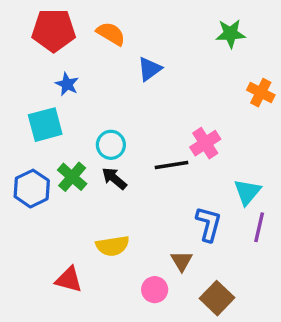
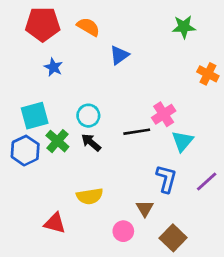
cyan square: (45, 125) -> (35, 116), moved
cyan triangle: (247, 192) -> (182, 141), moved
purple line: (259, 227) -> (207, 181), turned 35

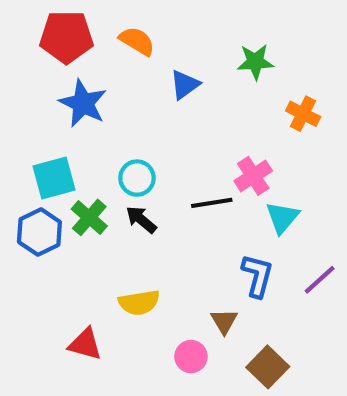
green star: (184, 27) -> (255, 62), moved
blue star: (53, 67) -> (83, 103), size x1.6
orange cross: (208, 74) -> (303, 114), moved

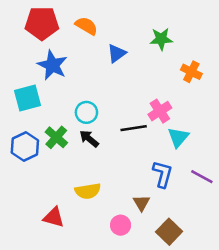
cyan square: (54, 178) -> (27, 98), moved
purple line: (320, 280) -> (202, 177), turned 70

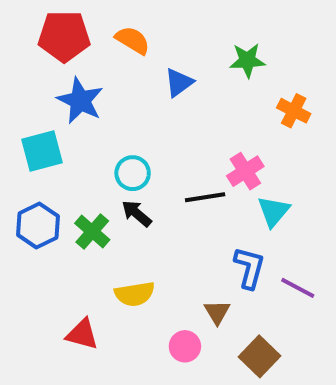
green cross: (56, 137) -> (92, 232), moved
purple line: (202, 177) -> (298, 288), moved

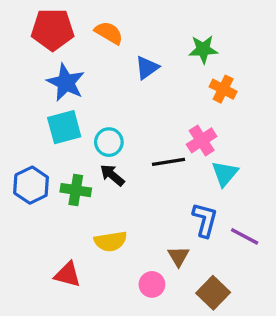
orange cross: (294, 111) -> (223, 89), moved
cyan square: (42, 151) -> (64, 127), moved
green cross: (92, 232) -> (76, 190), turned -32

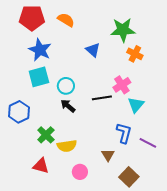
green star: (203, 49) -> (123, 30), size x1.4
blue triangle: (147, 68) -> (93, 50), moved, turned -42
green cross: (76, 190) -> (46, 135), moved, turned 36
pink circle: (152, 284) -> (80, 172), moved

